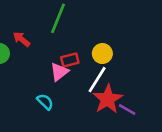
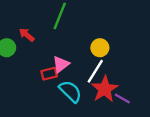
red rectangle: (70, 60) -> (49, 74), moved
cyan semicircle: (45, 102) -> (70, 91), moved, size x1.5

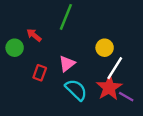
white line: (95, 71) -> (115, 68), moved
red rectangle: (49, 74) -> (40, 73), moved, turned -56

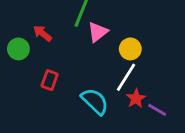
pink triangle: (67, 64) -> (98, 32), moved
white line: (115, 68) -> (126, 77), moved
red star: (109, 88) -> (136, 99), size x0.6

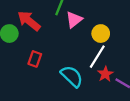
red arrow: (42, 33) -> (29, 21), size x1.5

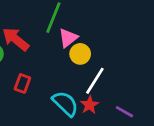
yellow circle: (101, 34) -> (80, 54), moved
red star: (105, 74) -> (90, 105), moved

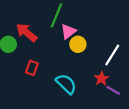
white line: (95, 81) -> (112, 55), moved
red star: (90, 105) -> (101, 79), moved

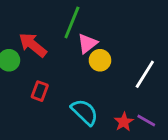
red star: (101, 79) -> (124, 122), moved

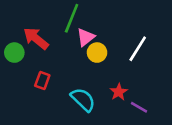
white line: (145, 74) -> (138, 49), moved
red star: (124, 122) -> (119, 92), moved

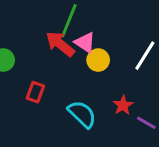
pink triangle: (86, 37) -> (85, 42), turned -48
red arrow: (36, 39) -> (60, 44), moved

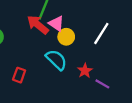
red rectangle: (35, 92) -> (19, 75), moved
cyan semicircle: (82, 114) -> (56, 60), moved

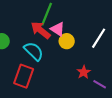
cyan semicircle: (56, 60) -> (34, 51), moved
red rectangle: (19, 75) -> (24, 76), size x1.6

